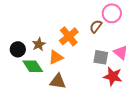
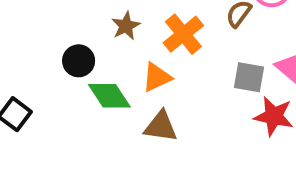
brown star: (39, 44) -> (126, 26), moved

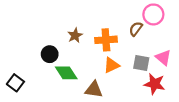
orange cross: (183, 34) -> (106, 40), turned 35
orange triangle: (157, 77) -> (111, 65), moved

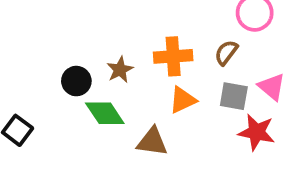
brown semicircle: (136, 29) -> (226, 53), moved
brown star: (75, 35) -> (120, 70), moved

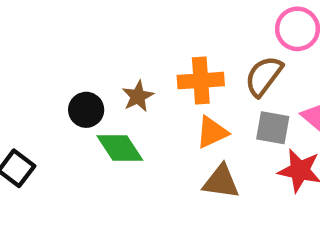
brown semicircle: (226, 53) -> (264, 76), size x1.4
brown triangle: (152, 142) -> (221, 182), moved

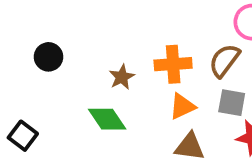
black circle: (86, 110) -> (49, 57), moved

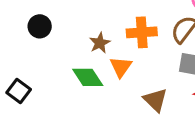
orange triangle: (182, 106) -> (121, 67), moved, turned -30
brown triangle: (190, 147) -> (155, 100), turned 36

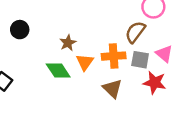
orange cross: (142, 32) -> (114, 56), moved

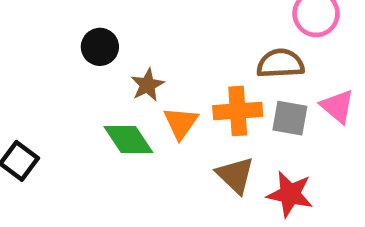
black circle: (20, 30) -> (100, 47), moved
brown semicircle: (135, 32) -> (280, 63), turned 50
red star: (155, 83) -> (290, 194), moved

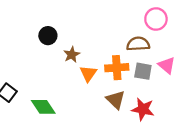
green diamond: (128, 139) -> (43, 107), moved

